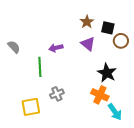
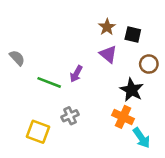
brown circle: (121, 41) -> (149, 64), moved
purple arrow: (56, 48) -> (76, 74), moved, turned -48
green line: (40, 67) -> (49, 82), turned -66
yellow square: (31, 107) -> (38, 132), turned 30

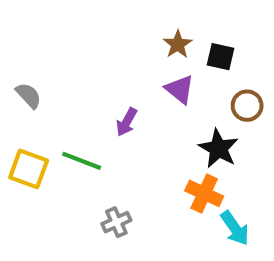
green line: (49, 82) -> (82, 161), moved
gray cross: (70, 116) -> (116, 222), moved
yellow square: (38, 132) -> (29, 169), moved

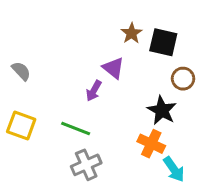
black square: (221, 57) -> (163, 42), size x1.4
purple triangle: (180, 89) -> (113, 68), moved
green line: (82, 161) -> (76, 129), moved
gray cross: (116, 222) -> (86, 165), size x1.4

